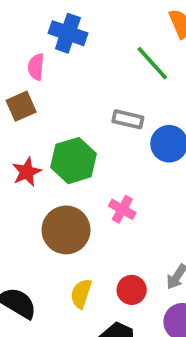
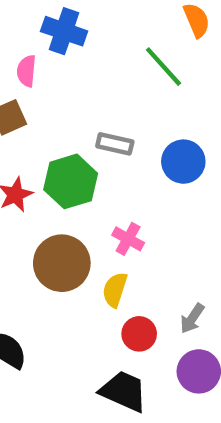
gray rectangle: (128, 119) -> (115, 144), moved
yellow semicircle: (81, 294) -> (115, 290), moved

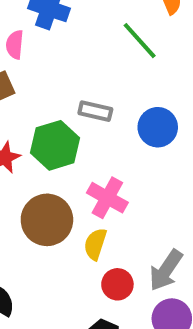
pink cross: (128, 239) -> (107, 198), size x1.4
gray arrow: (192, 318) -> (166, 270), size x1.5

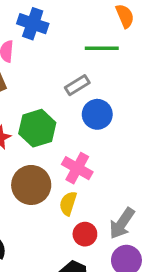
green line: (140, 41) -> (102, 48), turned -48
gray rectangle: (95, 111) -> (77, 85), moved, turned -45
blue circle: (158, 127) -> (97, 114), moved

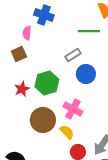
yellow semicircle: (68, 203) -> (67, 132), turned 119

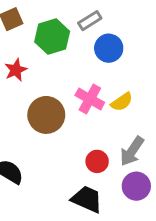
green hexagon: (47, 83) -> (52, 37), moved
yellow semicircle: (67, 132) -> (122, 102), moved, turned 98

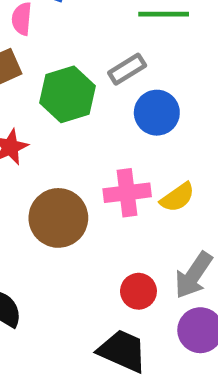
pink cross: (90, 99) -> (127, 193), turned -36

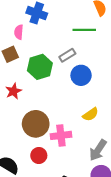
pink cross: (127, 193) -> (61, 135), moved
red circle: (138, 291) -> (39, 155), moved

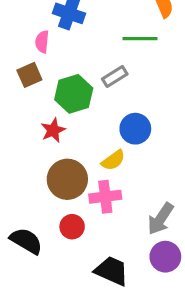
blue circle: (81, 75) -> (135, 129), moved
red star: (13, 91) -> (53, 130), moved
yellow semicircle: (91, 114) -> (113, 160), moved

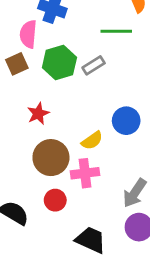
pink semicircle: (42, 42) -> (28, 34), size x1.4
green hexagon: (74, 94) -> (59, 62), moved
blue circle: (135, 129) -> (126, 121), moved

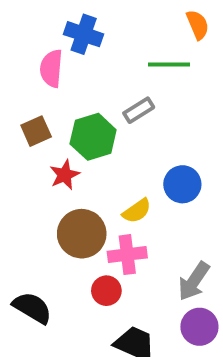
green hexagon: (59, 62) -> (93, 137), moved
brown square: (17, 64) -> (36, 131), moved
red circle: (55, 200) -> (106, 291), moved

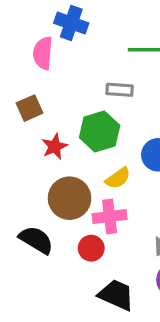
gray rectangle: (139, 110) -> (120, 90), turned 36
green hexagon: (93, 137) -> (100, 131), moved
black semicircle: (32, 308) -> (36, 240), moved

